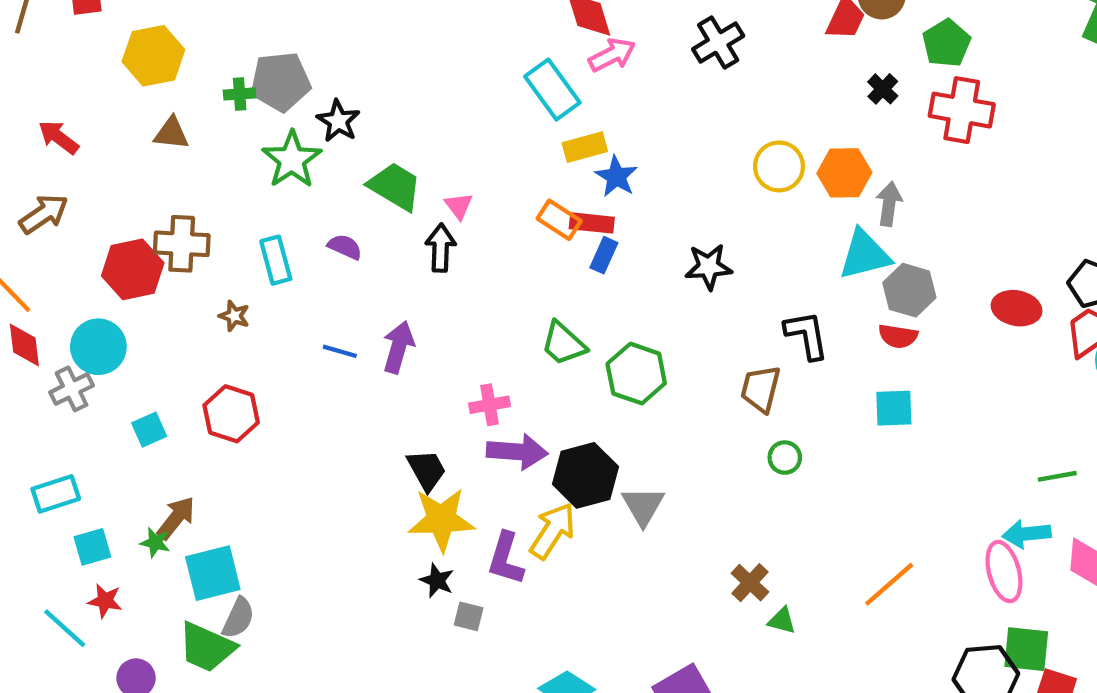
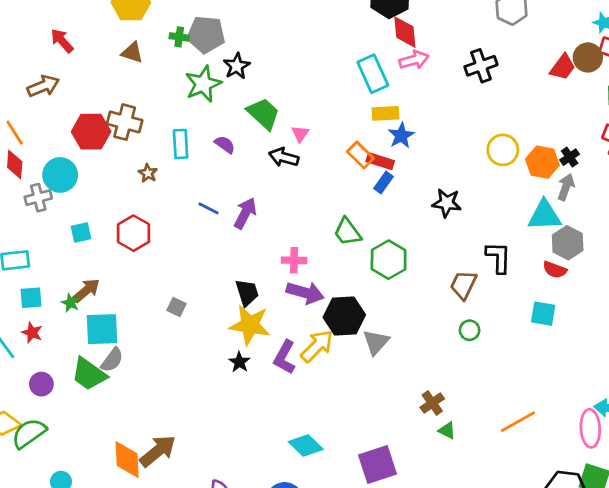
black cross: (883, 89) -> (570, 157), moved
black arrow: (441, 248) -> (284, 157), turned -88
gray square: (469, 616) -> (177, 307), moved

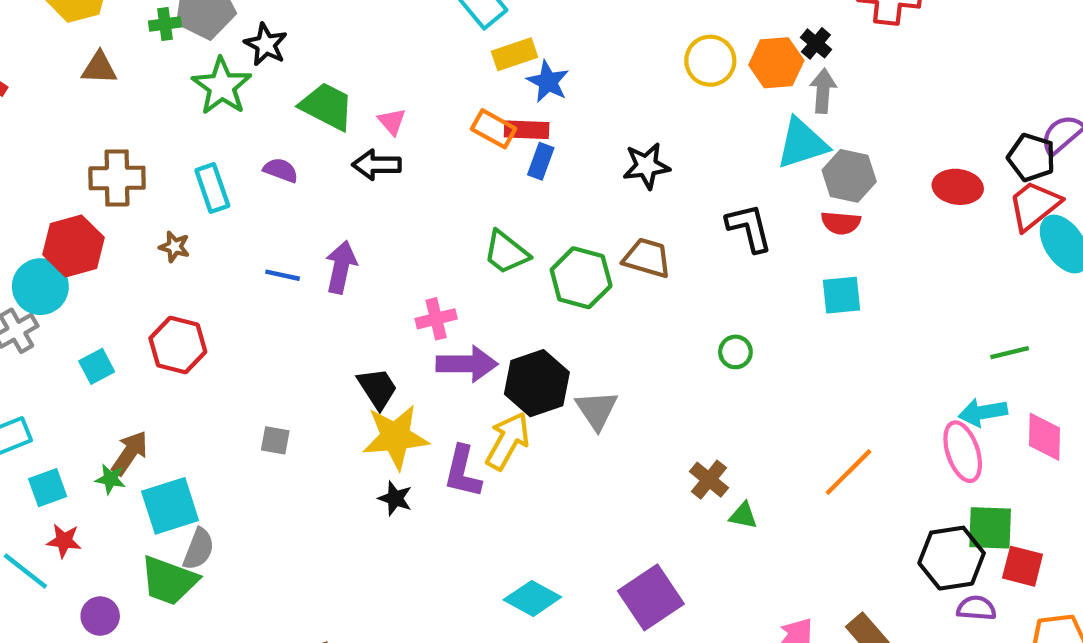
red hexagon: (91, 132) -> (74, 246), moved
brown trapezoid: (463, 285) -> (647, 258), moved, turned 96

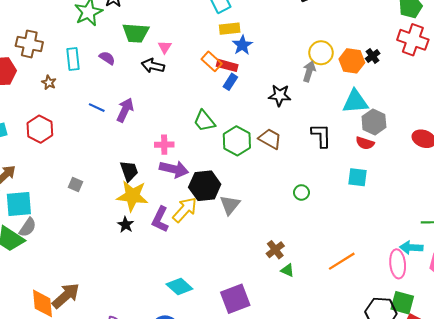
gray arrow: (823, 91) -> (309, 71), moved
green trapezoid: (327, 106) -> (136, 33), turned 144

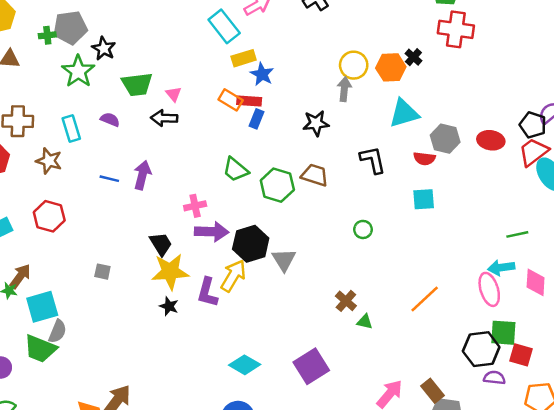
brown star: (49, 83) -> (49, 161), size x1.5
gray hexagon: (374, 122) -> (445, 139), moved

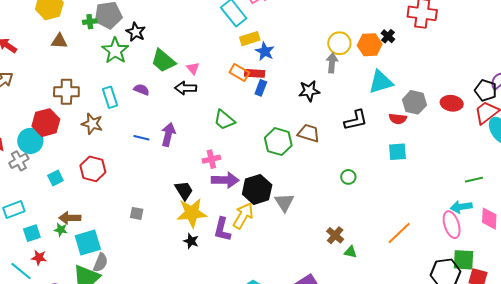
green trapezoid: (137, 84) -> (163, 61), turned 48
black L-shape: (373, 160) -> (356, 120), turned 90
green trapezoid: (236, 170) -> (224, 120), moved
brown arrow: (20, 276) -> (70, 218), turned -125

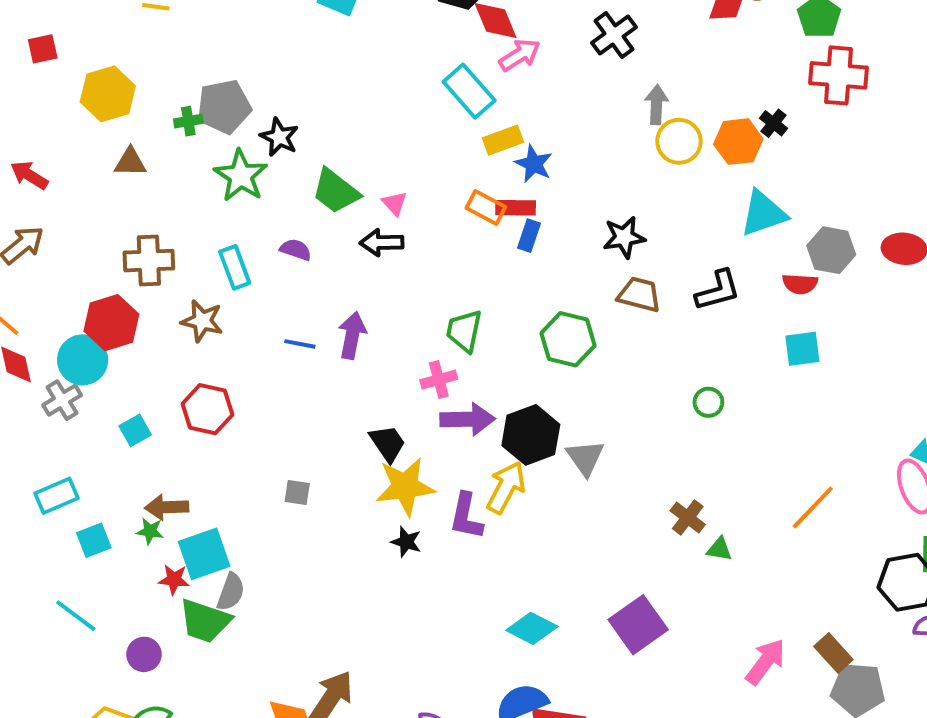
gray arrow: (332, 63) -> (656, 105), moved
green trapezoid: (224, 120) -> (464, 331), moved, turned 65
brown trapezoid: (309, 133) -> (639, 295), moved
red star: (39, 258) -> (174, 579), moved

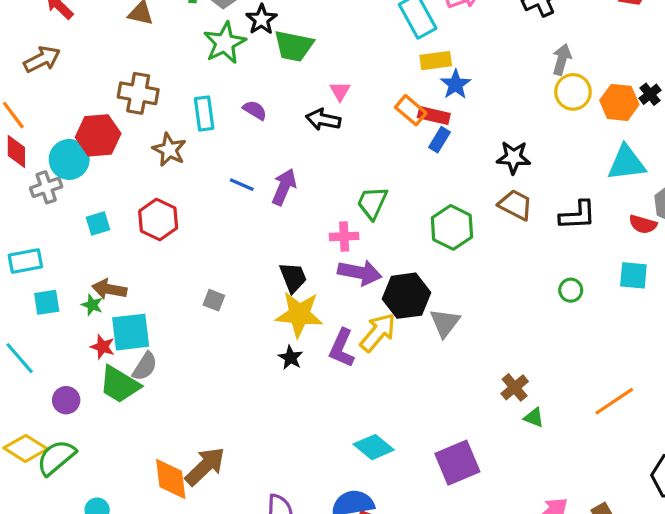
green trapezoid: (336, 191) -> (294, 46), moved, turned -39
green circle: (708, 402) -> (571, 290), moved

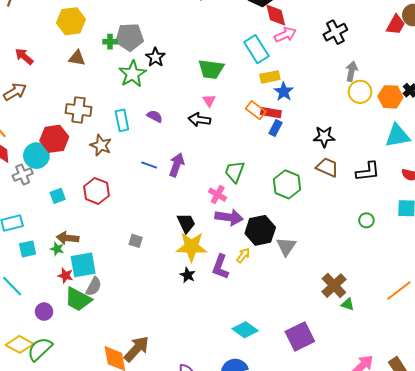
green trapezoid: (294, 46) -> (211, 69), moved
pink cross: (344, 236) -> (218, 195), turned 36
yellow arrow: (378, 332) -> (243, 255), size x0.6
brown cross: (515, 387) -> (334, 286), size x1.4

